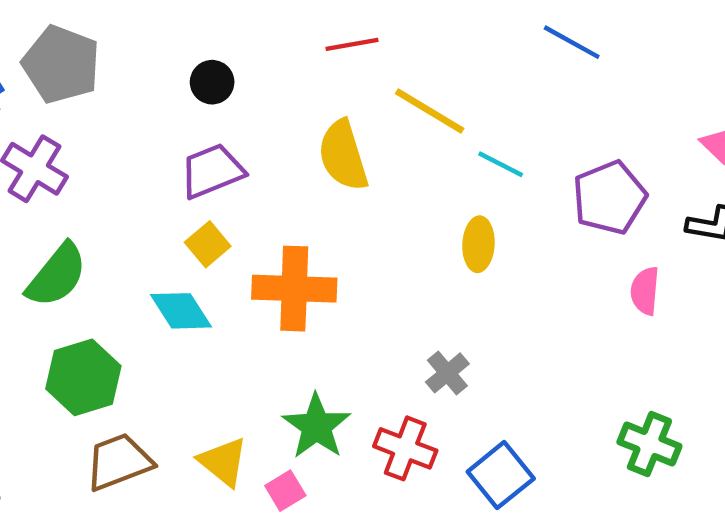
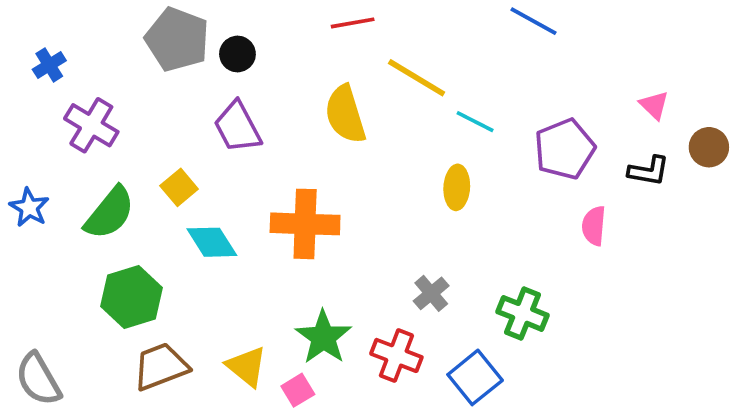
gray pentagon: (61, 64) -> (177, 39), moved
purple trapezoid: (212, 171) -> (237, 127), turned -96
yellow square: (208, 244) -> (179, 187), moved
green cross: (649, 444) -> (523, 313), moved

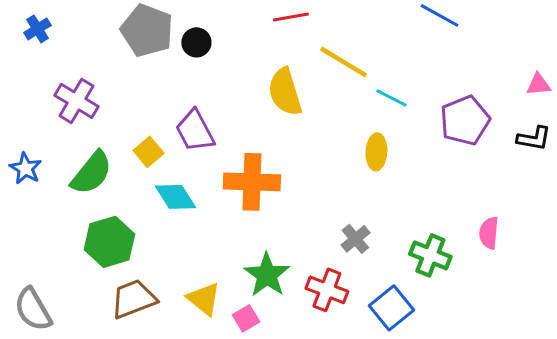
blue cross: (49, 65) -> (37, 29), moved
pink triangle: (654, 105) -> (538, 84), turned -50
purple trapezoid: (237, 127) -> (195, 131), moved
pink semicircle: (594, 226) -> (489, 233), moved

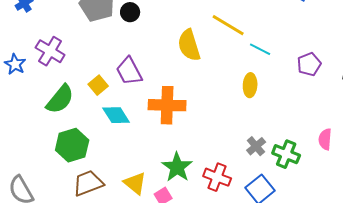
purple pentagon: (465, 120) -> (309, 64), size x0.7
blue star: (26, 168) -> (15, 64), moved
gray cross: (355, 239) -> (256, 146), moved

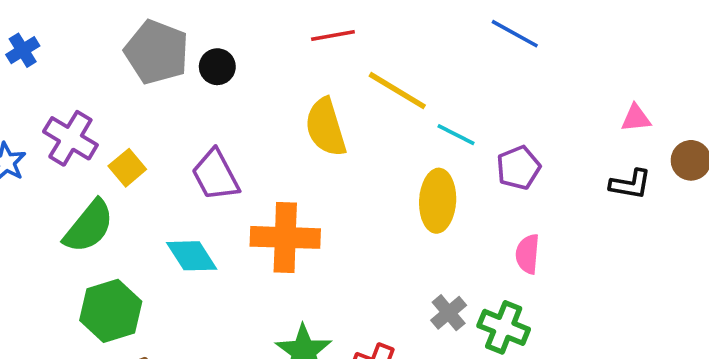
purple pentagon: (309, 64) -> (518, 168), moved
yellow square: (98, 85) -> (127, 168), moved
yellow ellipse: (250, 85) -> (438, 201), size x1.4
pink semicircle: (325, 139) -> (528, 254), moved

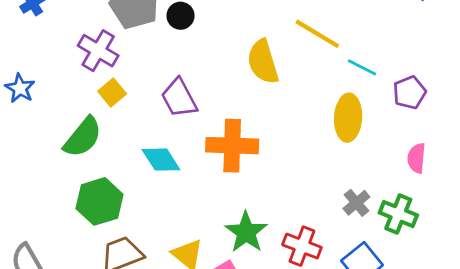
purple cross: (70, 138) -> (98, 51), moved

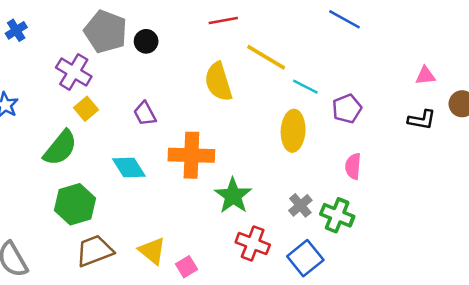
purple trapezoid: (179, 98) -> (145, 114), size x0.7
green star: (246, 232) -> (233, 196), moved

